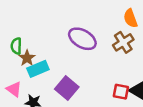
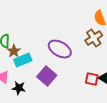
purple ellipse: (82, 39) -> (60, 49), moved

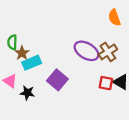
brown cross: (94, 38) -> (108, 52), moved
purple ellipse: (60, 49) -> (86, 51), moved

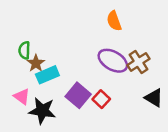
orange semicircle: (114, 18) -> (114, 21), moved
red square: (106, 83) -> (101, 99), moved, turned 32
black star: (27, 93) -> (42, 111), size x1.5

